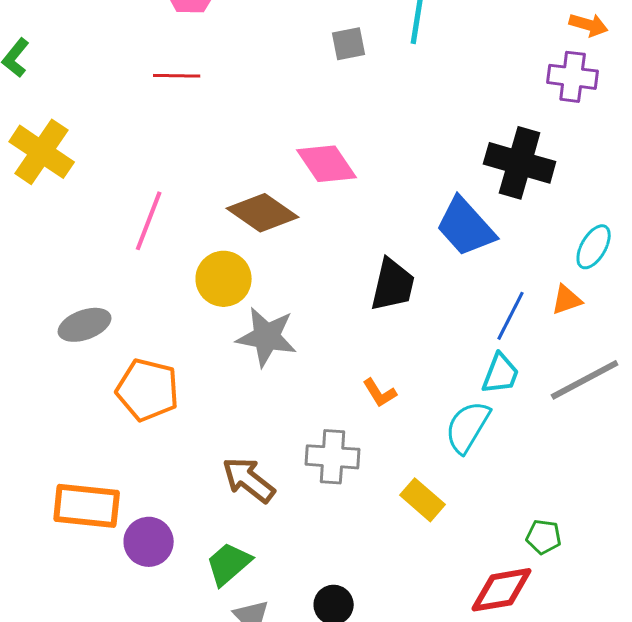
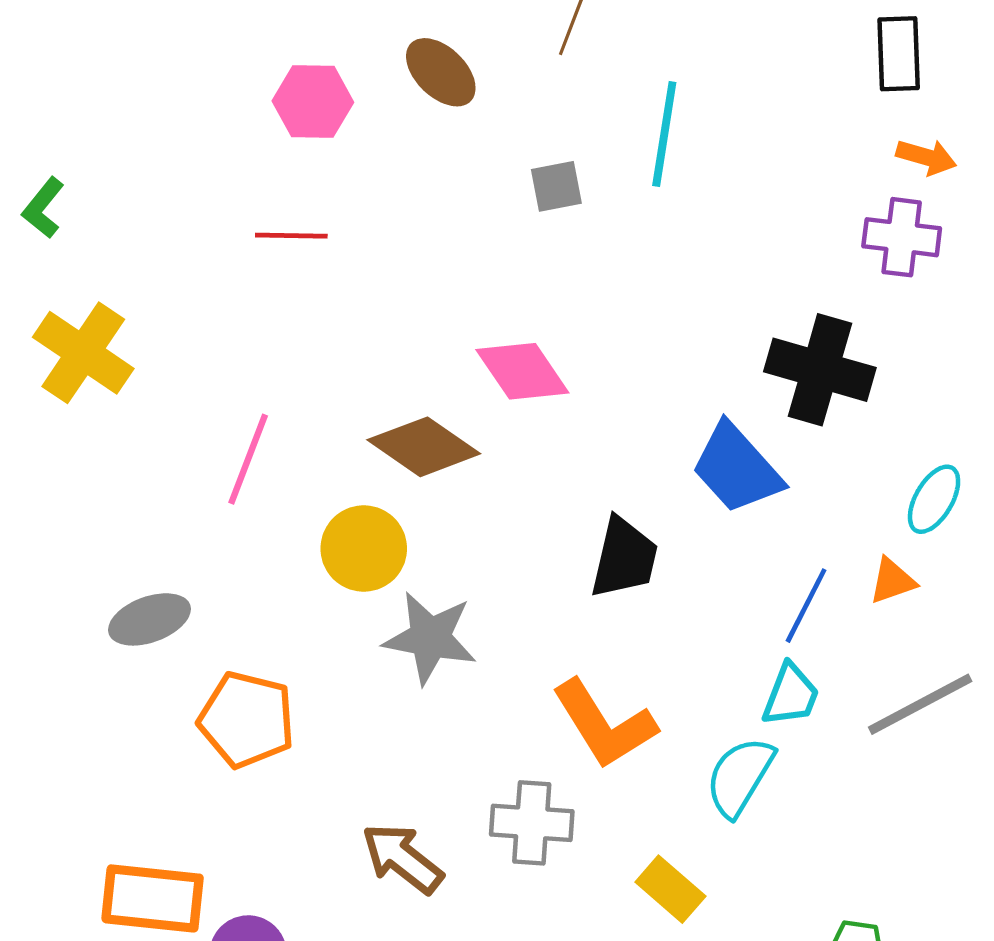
orange L-shape: (380, 393) -> (604, 724), size x2.0

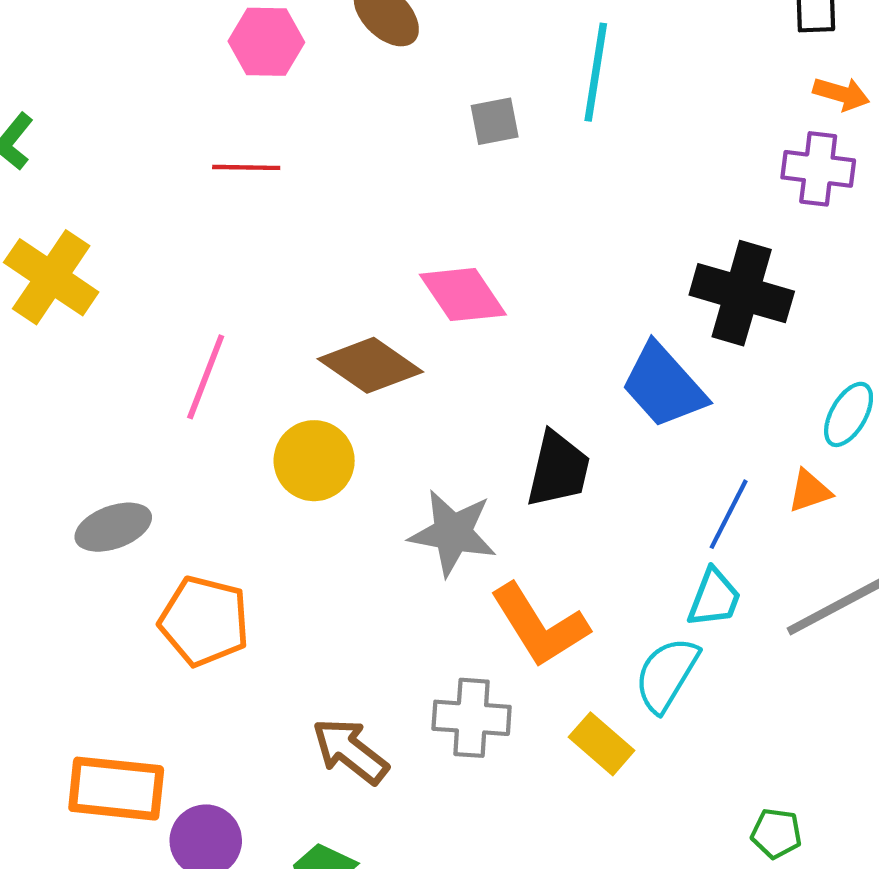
gray star: (430, 638) -> (453, 533), moved
yellow rectangle: (670, 889) -> (602, 744), moved

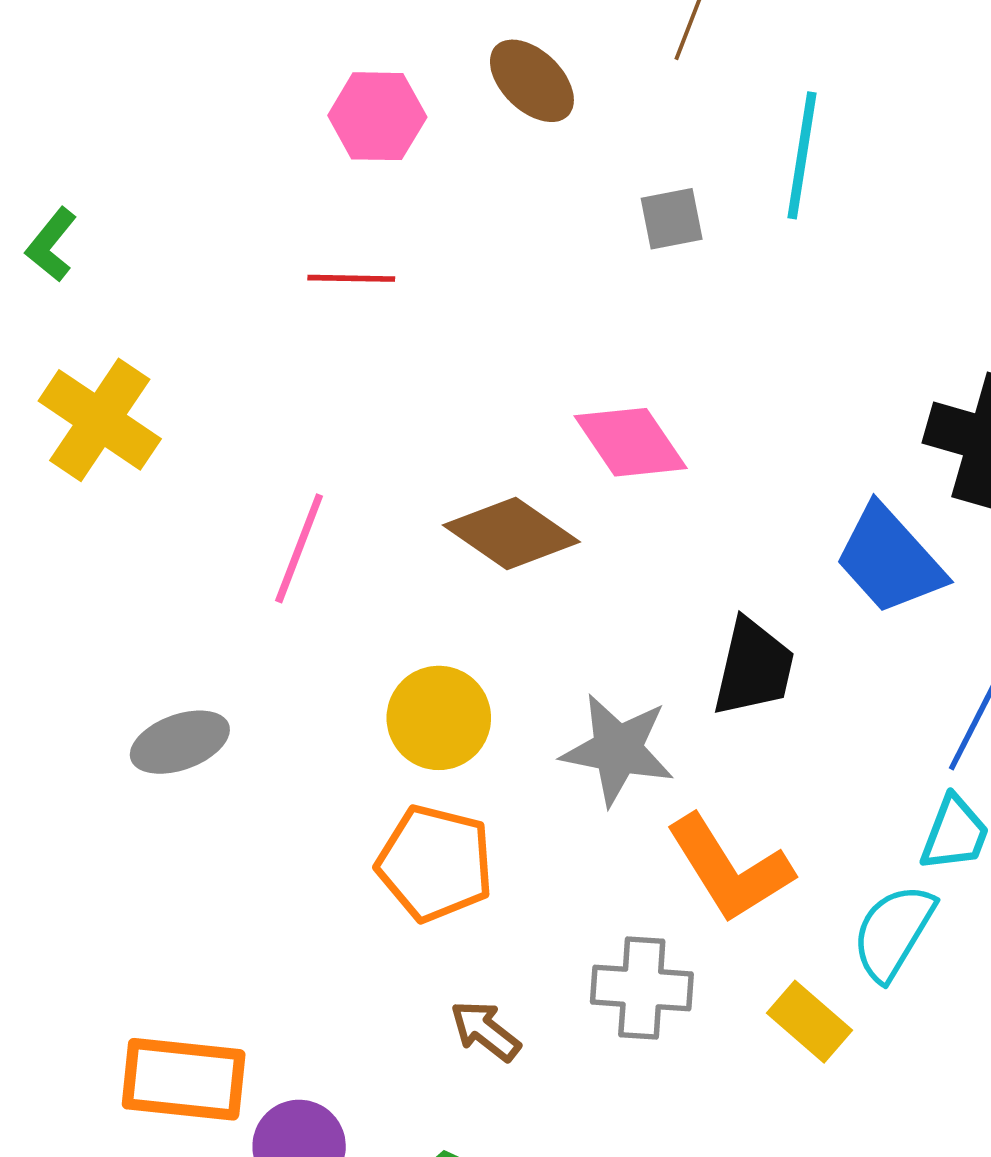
yellow circle: (314, 461) -> (439, 718), moved
orange pentagon: (204, 621) -> (435, 863), moved
brown arrow: (350, 751) -> (485, 1031), size x0.7

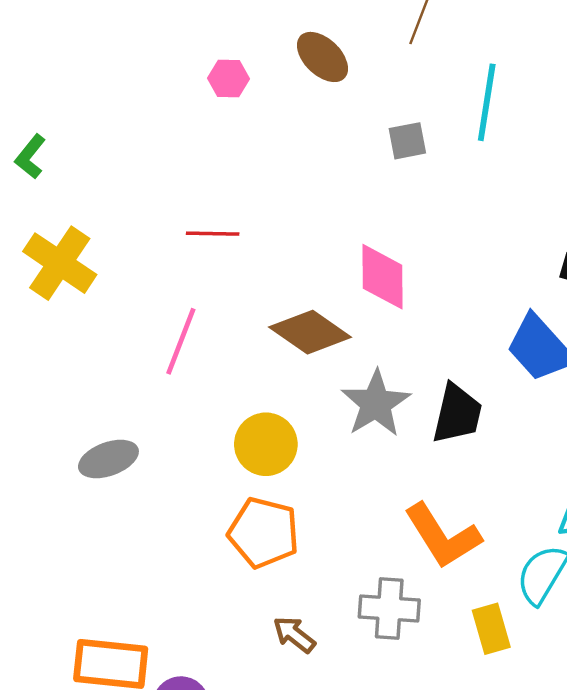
pink hexagon: (377, 116) -> (228, 79), size x0.7
red line: (351, 278) -> (213, 234), moved
pink diamond: (631, 442) -> (382, 277), turned 34
gray star: (618, 750) -> (376, 403), moved, turned 30
yellow rectangle: (809, 1022) -> (491, 629), turned 33

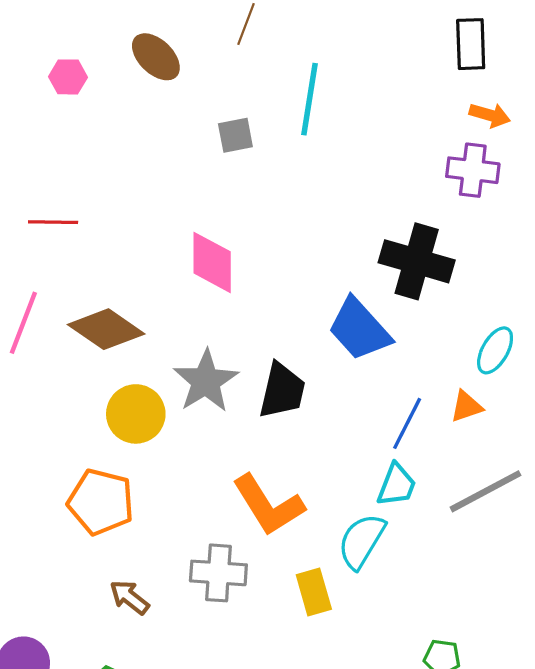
brown diamond: (310, 332) -> (106, 329), moved
yellow circle: (266, 444) -> (136, 414), moved

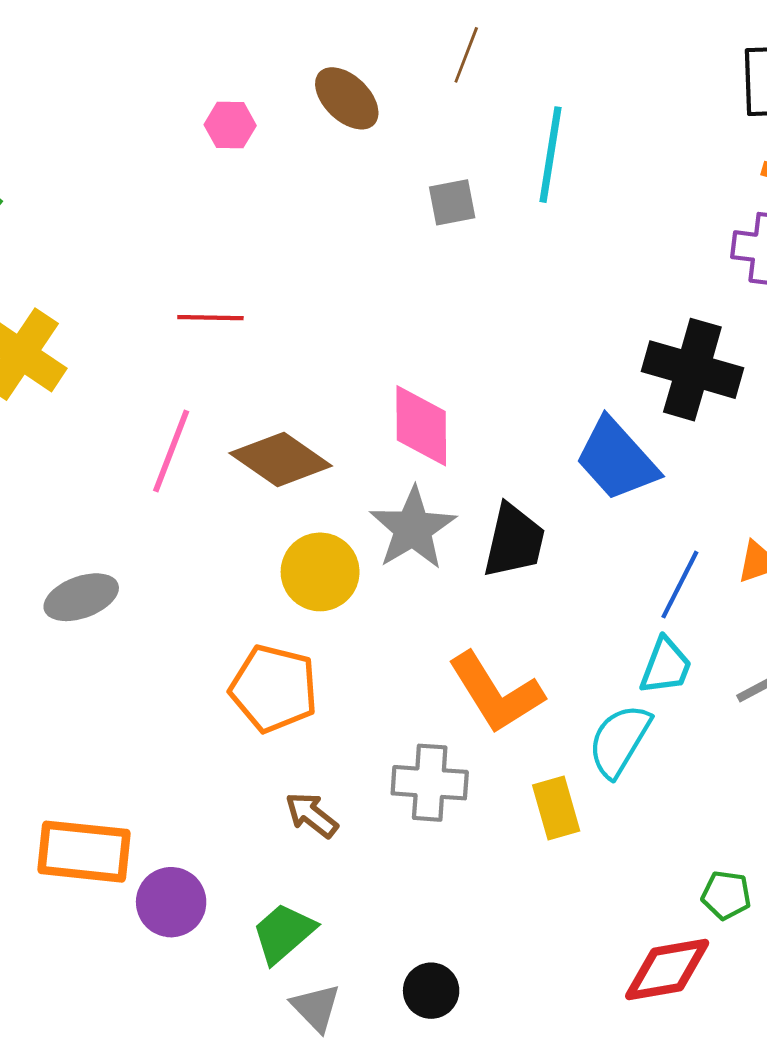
pink diamond: (212, 262) -> (421, 426), moved

